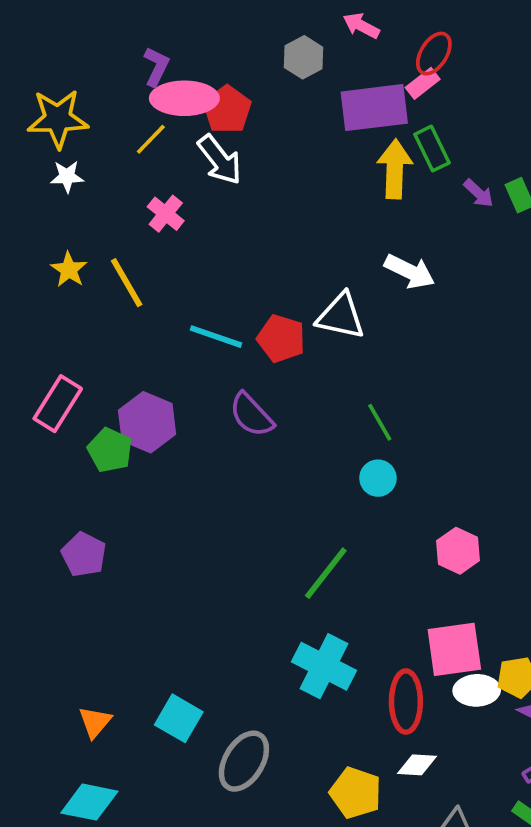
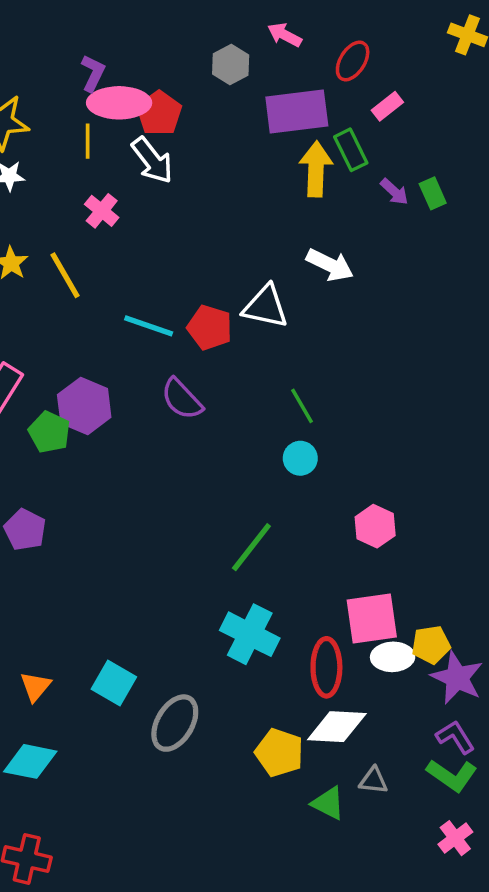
pink rectangle: (423, 83) -> (387, 106), moved
yellow line: (151, 139) -> (88, 141), turned -44
white diamond: (417, 765) -> (337, 727), size x1.6

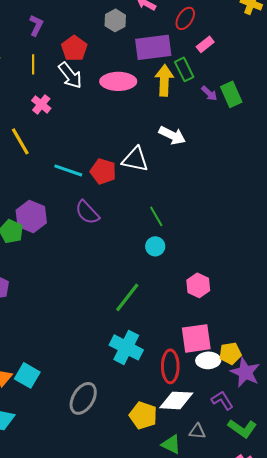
pink ellipse: (119, 103) -> (118, 81), moved
green rectangle: (433, 193) -> (231, 94), size x1.4
cyan square: (114, 683) -> (27, 375), moved
purple L-shape: (455, 737) -> (222, 400), moved

